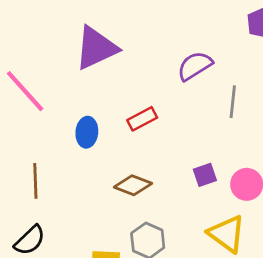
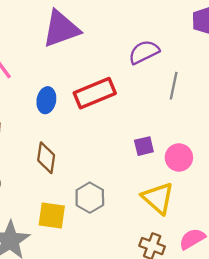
red rectangle: (142, 119) -> (95, 93), size x1.6
brown diamond: (133, 185) -> (46, 158), moved, turned 72

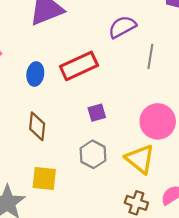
purple square: (144, 146) -> (97, 113), moved
pink circle: (179, 157) -> (158, 121), size x1.4
gray hexagon: (90, 198) -> (93, 154), moved

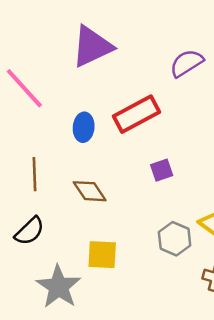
brown diamond: (37, 126) -> (90, 191), turned -36
gray hexagon: (93, 154) -> (175, 239), moved

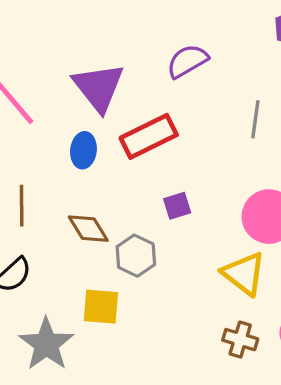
purple triangle: (92, 46) -> (99, 87), moved, turned -45
purple semicircle: (187, 63) -> (187, 61), moved
gray hexagon: (175, 239) -> (136, 256), moved

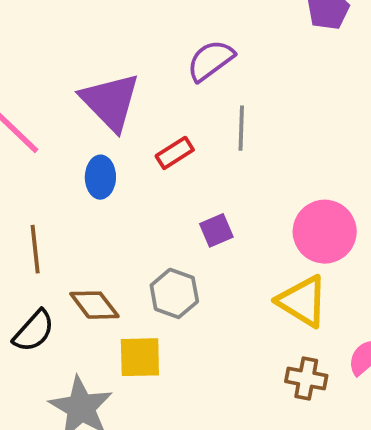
gray line: (255, 119) -> (241, 128), moved
red rectangle: (149, 136) -> (175, 153), size x0.6
brown diamond: (88, 229) -> (94, 305), moved

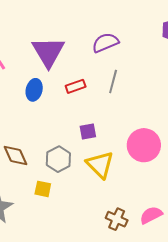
yellow triangle: (303, 301) -> (100, 165), moved
yellow square: (140, 357) -> (43, 189), moved, size x0.7

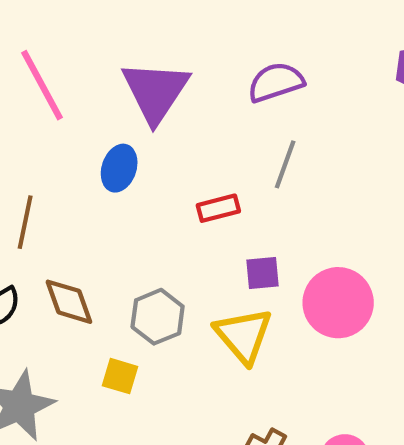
red rectangle: (76, 86) -> (218, 208), moved
purple square: (88, 131) -> (263, 273), moved

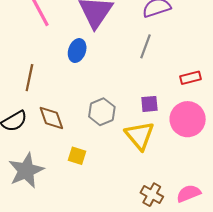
gray line: (285, 164) -> (145, 46), moved
red rectangle: (218, 208) -> (190, 78), moved
gray hexagon: (158, 317) -> (102, 112), moved

